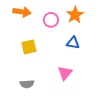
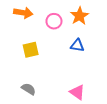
pink triangle: (65, 73) -> (77, 92), moved, turned -35
gray semicircle: (27, 84) -> (29, 89), turned -144

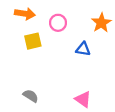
orange star: (79, 16) -> (101, 23), moved
yellow square: (31, 50) -> (33, 41), moved

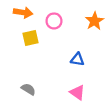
blue triangle: (83, 49) -> (77, 59), moved

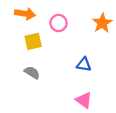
gray semicircle: (28, 89) -> (32, 73), moved

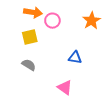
orange arrow: (25, 14) -> (33, 12), moved
pink triangle: (84, 100) -> (65, 87), moved

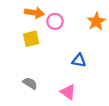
gray semicircle: (29, 65) -> (30, 83), moved

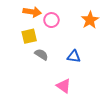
gray semicircle: (30, 83) -> (41, 54), moved

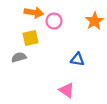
gray semicircle: (41, 54) -> (19, 57), moved, turned -48

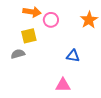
pink triangle: (67, 90) -> (63, 85), turned -35

